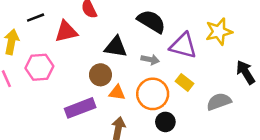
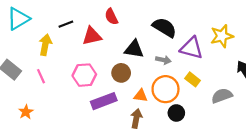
pink hexagon: (39, 67) -> (84, 75), moved
orange triangle: (117, 93) -> (141, 96), moved

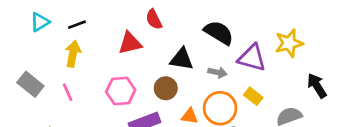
cyan triangle: (18, 19) -> (40, 22), size x0.7
black line: (66, 24) -> (77, 25), moved

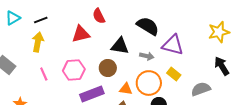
yellow star: (289, 43) -> (219, 32), moved
pink line: (68, 92) -> (44, 74), moved

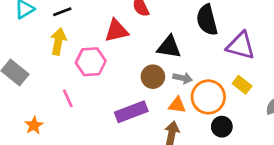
black semicircle: (148, 26) -> (207, 20), turned -135
gray arrow: (147, 56) -> (183, 78), moved
pink hexagon: (74, 70) -> (91, 62), moved
pink line: (44, 74) -> (68, 98), moved

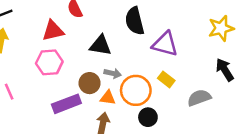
pink hexagon: (91, 62) -> (49, 62), moved
brown circle: (153, 77) -> (90, 83), moved

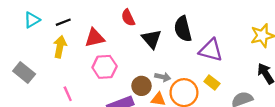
red triangle: (53, 31) -> (95, 38), moved
black triangle: (100, 45) -> (152, 39), moved, turned 40

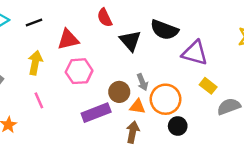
black semicircle: (183, 29) -> (164, 30), turned -55
yellow arrow: (60, 47) -> (35, 63), moved
gray arrow: (163, 77) -> (142, 82), turned 56
yellow rectangle: (212, 83) -> (208, 86), moved

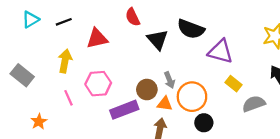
pink hexagon: (79, 71) -> (98, 84), moved

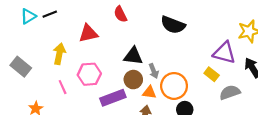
black line: (64, 22) -> (50, 14), moved
black triangle: (158, 40) -> (133, 56), moved, turned -42
purple triangle: (220, 52) -> (224, 53), moved

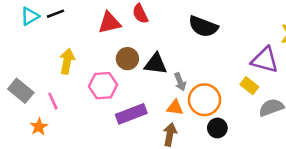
red triangle: (88, 33) -> (109, 23), moved
gray rectangle: (21, 67) -> (21, 91), moved
brown circle: (133, 80) -> (127, 59), moved
pink line: (63, 87) -> (53, 101), moved

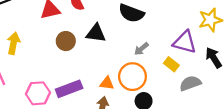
black triangle: (156, 64) -> (96, 33), moved
gray arrow: (180, 82) -> (141, 49), moved, turned 72
pink hexagon: (103, 86) -> (38, 93), moved

